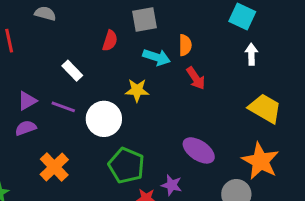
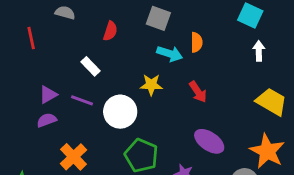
gray square: (145, 20) -> (158, 18), turned 30
red semicircle: (110, 41) -> (110, 31), moved
red arrow: (196, 78) -> (198, 92), moved

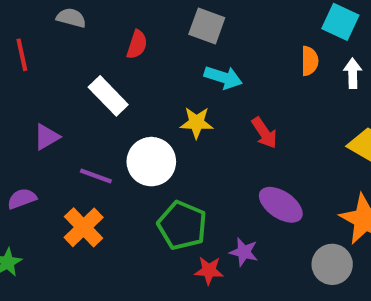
orange semicircle: (197, 42) -> (310, 61), moved
white rectangle: (90, 66) -> (108, 96), size x1.4
purple line: (82, 100) -> (96, 176), moved
purple semicircle: (47, 120) -> (22, 199), moved

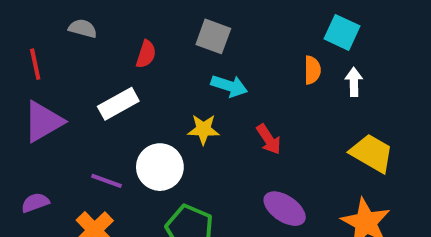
white rectangle: (108, 96) -> (118, 104), turned -75
purple triangle: (47, 137) -> (43, 122), moved, size x1.6

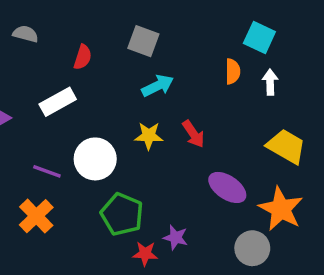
cyan arrow: (229, 86) -> (158, 86), turned -44
yellow star: (203, 129) -> (149, 136), moved
purple ellipse: (285, 209) -> (227, 187), moved

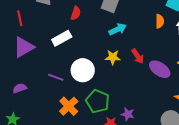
purple ellipse: (227, 187) -> (160, 69), moved
orange cross: (36, 216) -> (69, 106), moved

